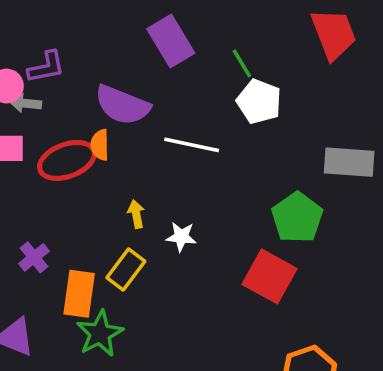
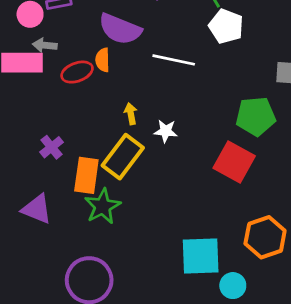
gray arrow: (25, 103) -> (45, 45), moved
red ellipse: (67, 160) -> (77, 72), size x0.7
green pentagon: (297, 218) -> (256, 116), turned 30
yellow rectangle: (126, 269) -> (123, 157), size x1.4

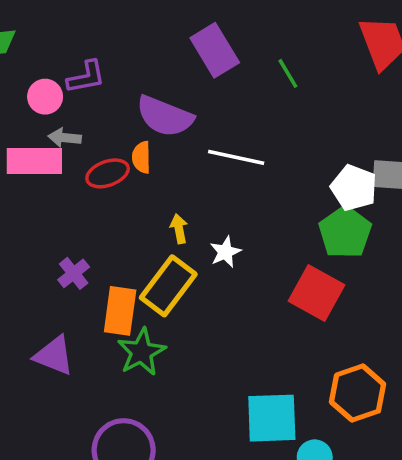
white pentagon: (226, 26) -> (354, 188), moved
green pentagon: (256, 116) -> (345, 232), turned -30
white star: (166, 131) -> (225, 252), turned -30

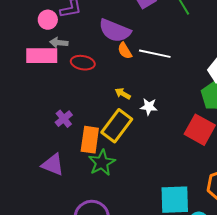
orange semicircle: (141, 157) -> (125, 51), moved, turned -30
red ellipse: (108, 173) -> (83, 63), turned 30
yellow arrow: (179, 229) -> (123, 94), turned -49
white star: (225, 252) -> (149, 107), turned 30

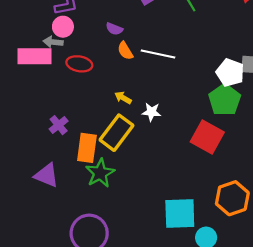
pink circle: (48, 20) -> (63, 27), moved
purple semicircle: (115, 31) -> (114, 29), size x0.5

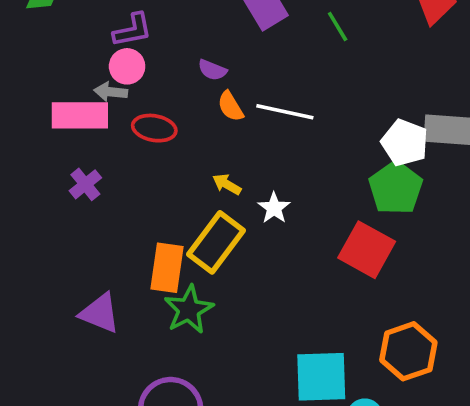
white star: (151, 112) -> (274, 208), turned 30
purple cross: (59, 125) -> (85, 184), moved

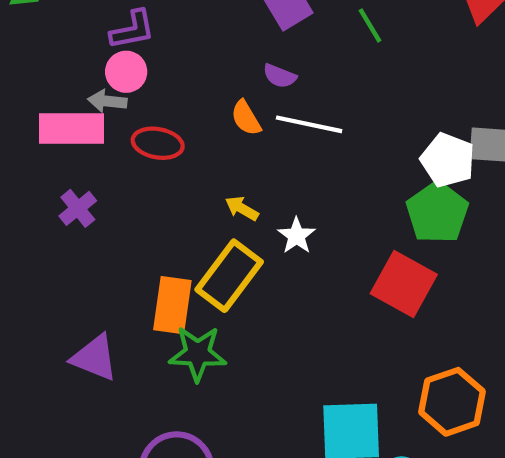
purple semicircle: (212, 70) -> (280, 76), moved
green star: (189, 310) -> (198, 353), turned 30

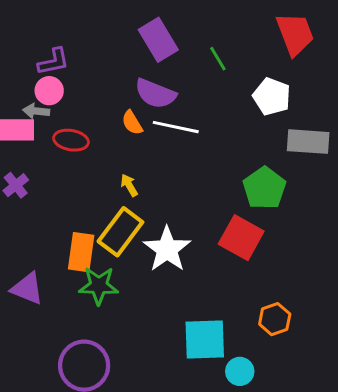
purple semicircle: (280, 76) -> (155, 94), size x1.8
white pentagon: (448, 160) -> (272, 96), moved
yellow arrow: (242, 208) -> (129, 185), turned 30
white star: (296, 236) -> (167, 249), moved, size x1.8
orange hexagon: (452, 402) -> (275, 319), size x0.7

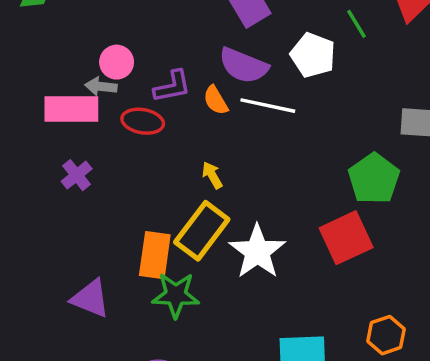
green line: (218, 59) -> (357, 24), moved
purple L-shape: (54, 62) -> (172, 86), moved
white pentagon: (272, 96) -> (313, 55), moved
red square: (241, 238) -> (346, 238), turned 36

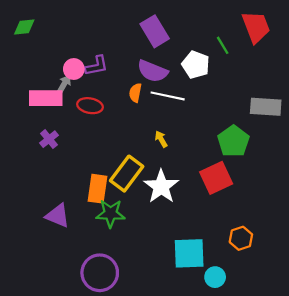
gray arrow: (101, 86) -> (64, 84), turned 114
purple L-shape: (172, 86) -> (96, 66), moved
orange semicircle: (216, 100) -> (135, 93), turned 42
yellow arrow: (212, 175) -> (161, 139), moved

